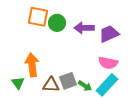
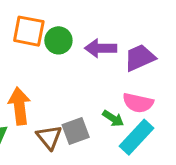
brown triangle: (51, 85) -> (49, 137), turned 48
green arrow: (85, 86) -> (113, 118), moved

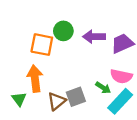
orange square: (29, 31) -> (42, 45), moved
brown triangle: (49, 137) -> (57, 101), turned 30

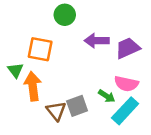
green circle: (63, 31) -> (65, 15), moved
green triangle: (19, 99) -> (15, 70), moved
brown triangle: (57, 101) -> (56, 111), turned -30

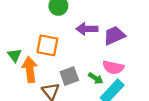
orange square: (40, 49) -> (47, 45), moved
gray square: (77, 106) -> (69, 76), moved

